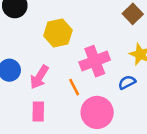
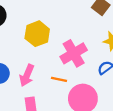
orange line: (74, 87) -> (59, 79), turned -42

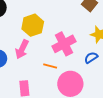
pink arrow: (27, 75) -> (22, 49), moved

